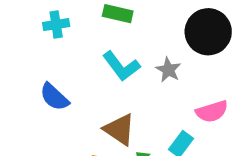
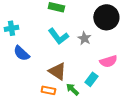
cyan cross: (56, 25) -> (11, 28), moved

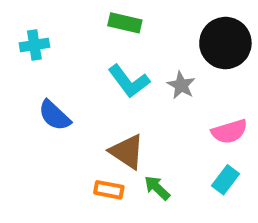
cyan cross: (11, 28) -> (34, 45), moved
cyan rectangle: (91, 79) -> (225, 180), moved

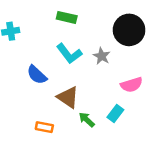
blue semicircle: (54, 115) -> (37, 75), moved
cyan rectangle: (225, 180) -> (115, 113), moved
orange rectangle: (109, 190) -> (44, 127), moved

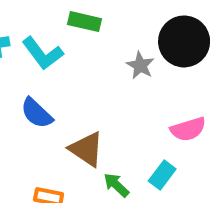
cyan L-shape: (69, 54) -> (43, 53), moved
gray star: (102, 56) -> (140, 65), moved

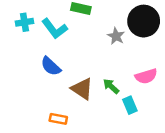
cyan rectangle: (162, 175) -> (130, 105), turned -60
green arrow: (116, 185) -> (111, 86), moved

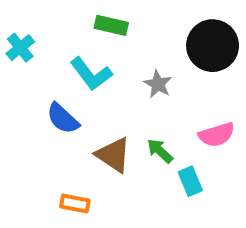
cyan cross: (24, 22) -> (20, 48), turned -30
cyan L-shape: (55, 29) -> (91, 74), moved
gray star: (116, 36) -> (158, 84), moved

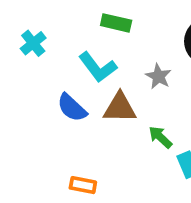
brown triangle: (113, 155) -> (120, 108), moved, turned -33

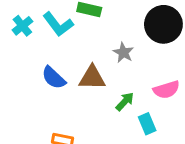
cyan L-shape: (98, 67) -> (58, 24), moved
green arrow: (160, 137) -> (125, 102), turned 90

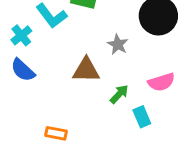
cyan cross: (22, 26) -> (21, 35), moved
blue semicircle: (54, 78) -> (23, 70), moved

